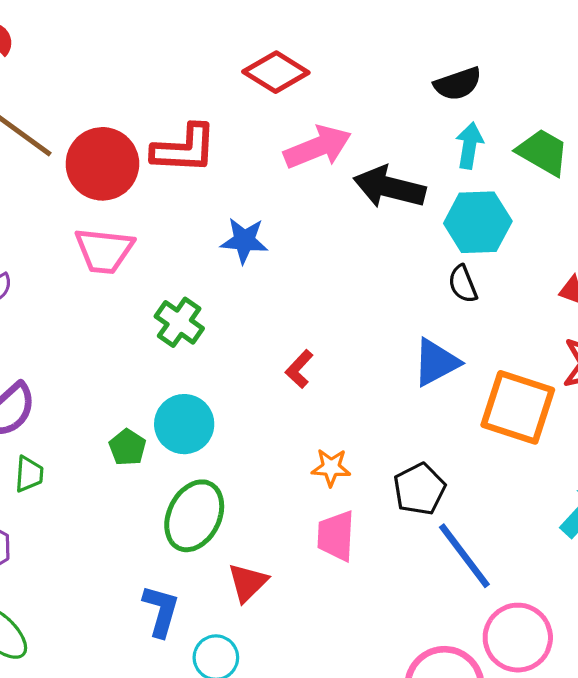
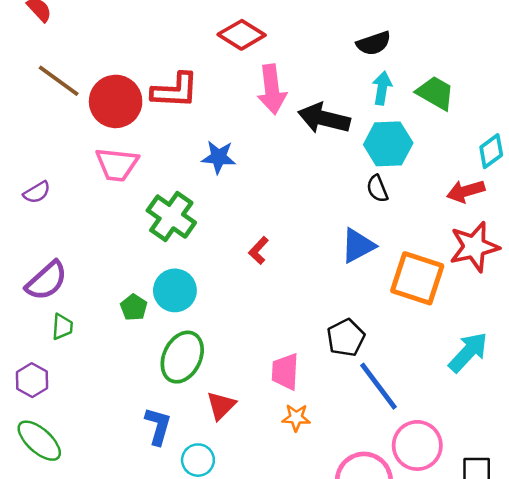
pink arrow: (318, 147) -> (272, 89), turned 105
green cross: (179, 322) -> (171, 217), size x1.4
orange star: (331, 467) -> (296, 418), moved

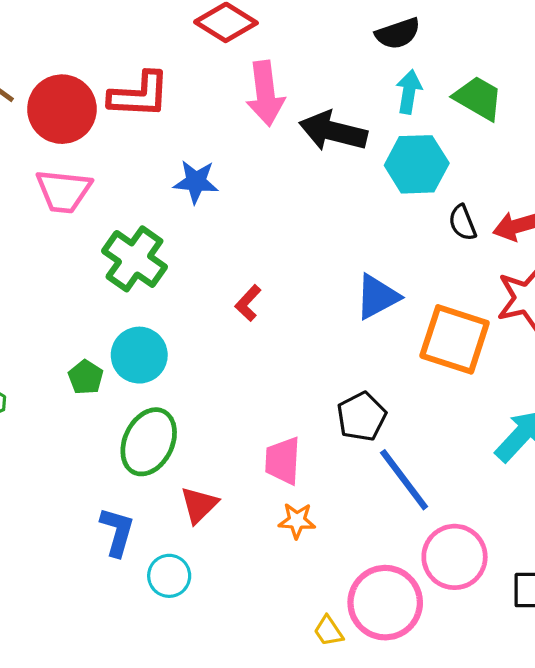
black semicircle: (377, 189) -> (462, 223), moved

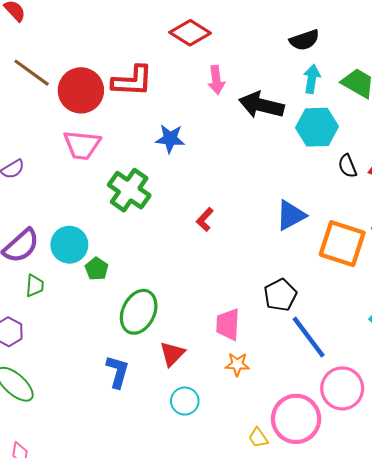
pink arrow: (265, 93) -> (216, 80), size x0.7
cyan circle: (139, 355) -> (69, 245), moved
cyan circle: (169, 576) -> (185, 401), moved

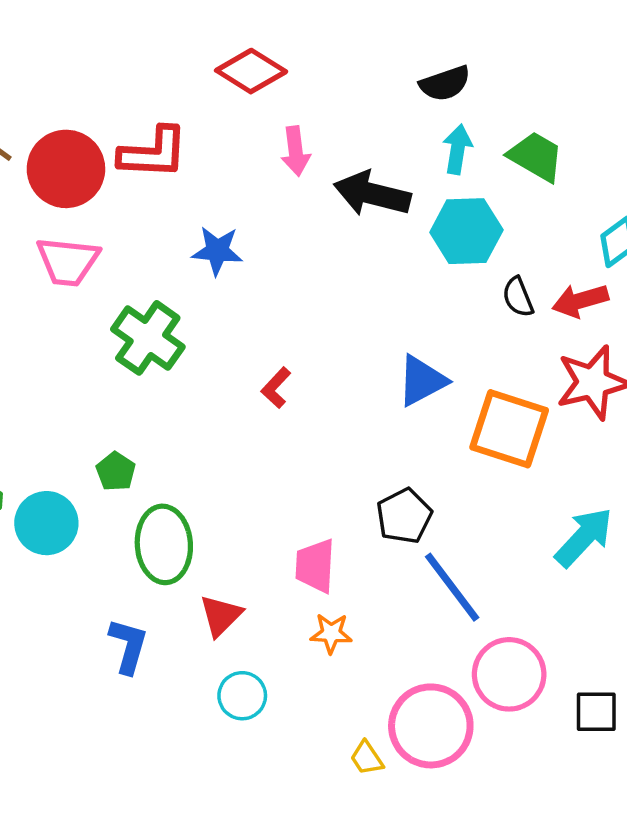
cyan circle: (69, 245) -> (46, 523), moved
green pentagon: (97, 269) -> (116, 471), moved
green ellipse: (139, 312) -> (164, 544), turned -30

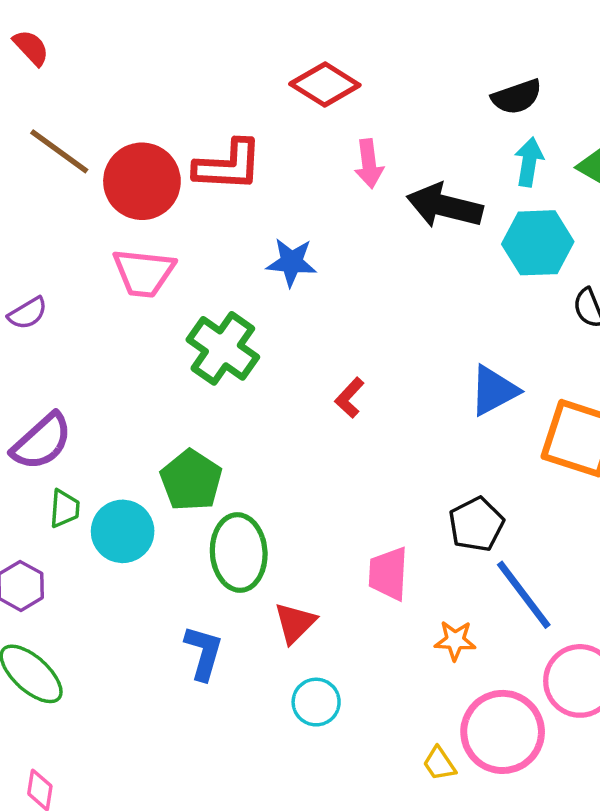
green pentagon: (116, 471) -> (191, 480), size x1.6
orange star: (331, 633) -> (455, 640), moved

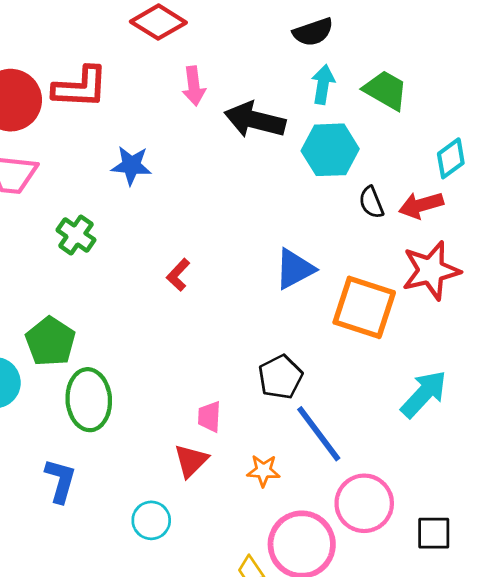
green cross: (223, 348) -> (76, 235), size x0.7
pink trapezoid: (388, 574) -> (209, 417), size x0.7
red triangle: (295, 623) -> (191, 461), moved

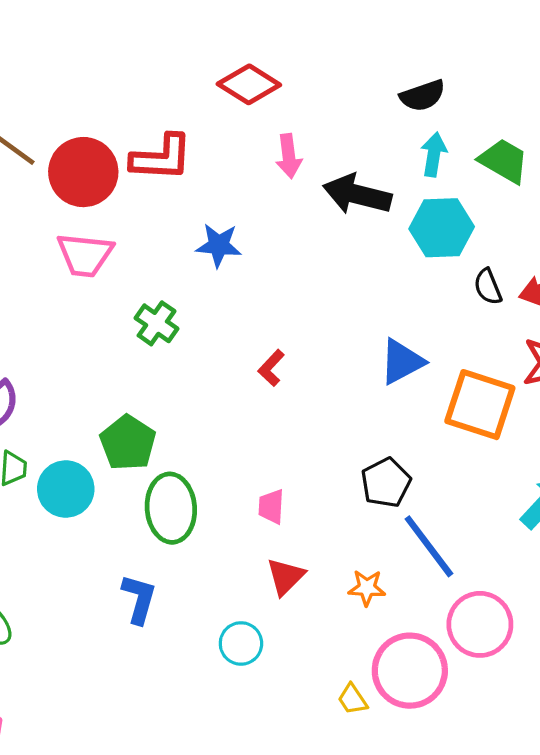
pink trapezoid: (209, 417) -> (271, 507), moved

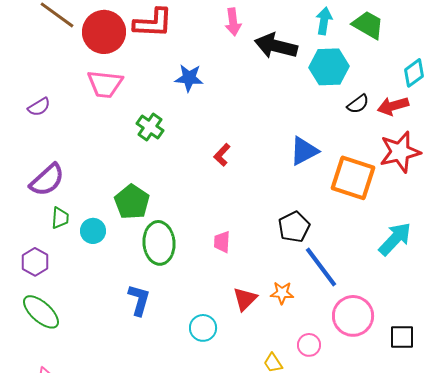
black semicircle: (488, 287) -> (358, 104), turned -105
cyan circle: (66, 489) -> (93, 231), size x0.7
red triangle: (286, 577) -> (245, 299), moved
pink circle: (410, 671) -> (309, 345), size x0.5

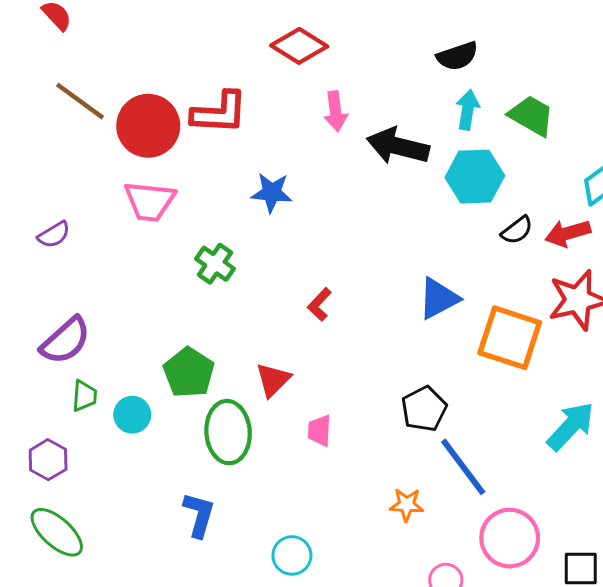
red triangle: (245, 299) -> (273, 380), moved

